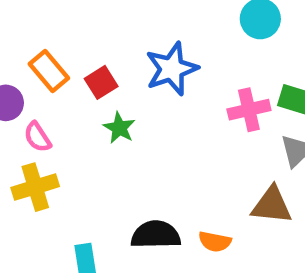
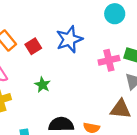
green star: (119, 128) -> (43, 85), moved

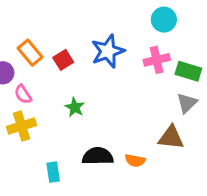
pink cross: (109, 60) -> (157, 60), moved

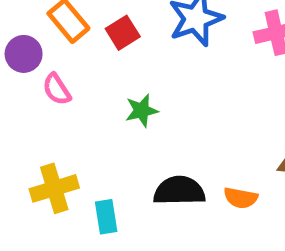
green star: (75, 107) -> (142, 111), turned 30
yellow cross: (21, 126) -> (54, 188), moved

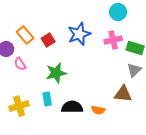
green star: (142, 111) -> (56, 73), size x1.5
cyan rectangle: (106, 217) -> (47, 99), moved

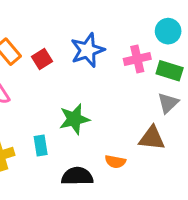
cyan circle: (118, 12) -> (168, 31), moved
green star: (56, 73) -> (74, 119), moved
black semicircle: (72, 107) -> (77, 176), moved

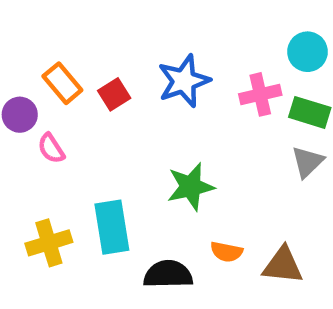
green star: (74, 119) -> (191, 187), moved
brown triangle: (152, 138) -> (283, 265), moved
cyan rectangle: (41, 145) -> (112, 227), size x1.6

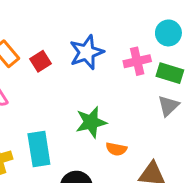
orange semicircle: (227, 252) -> (116, 149), moved

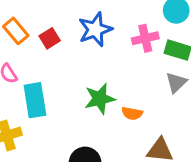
cyan rectangle: (39, 149) -> (35, 100), moved
orange semicircle: (116, 149) -> (132, 113), moved

